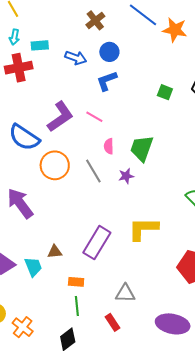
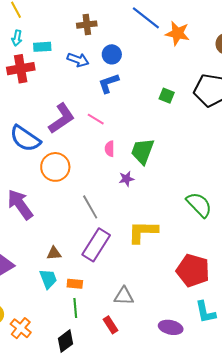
brown cross: (95, 20) -> (87, 25), moved, turned 30
gray line: (93, 171) -> (90, 207), moved
cyan trapezoid: (33, 267) -> (48, 279), moved
purple ellipse: (173, 324) -> (171, 327), size x0.7

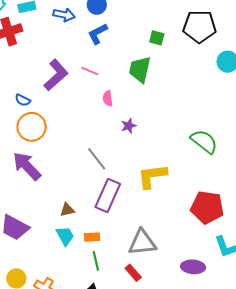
blue semicircle: (25, 139) -> (23, 100), size x0.5
green trapezoid: (142, 151) -> (140, 69), moved
orange circle: (55, 167) -> (32, 127), moved
gray triangle: (124, 296) -> (142, 242), size x1.4

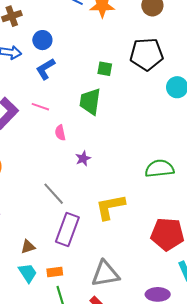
green semicircle: (204, 141) -> (160, 169), turned -40

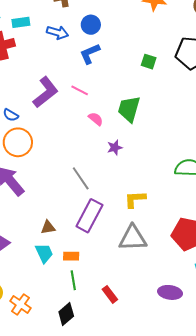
green trapezoid: (90, 101) -> (129, 109), moved
pink semicircle: (60, 133) -> (96, 119), turned 133
yellow L-shape: (110, 207) -> (135, 199), size x0.7
gray triangle: (105, 274) -> (133, 238), moved

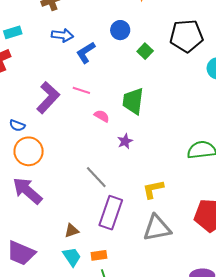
blue circle: (91, 25) -> (120, 30), moved
blue arrow: (58, 33) -> (62, 35), moved
green square: (149, 62) -> (145, 51), turned 35

